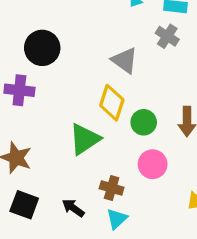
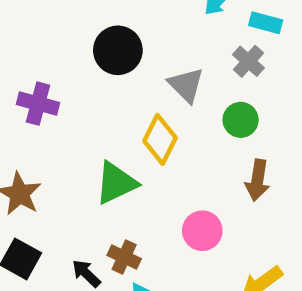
black circle: (42, 48) -> (118, 50), moved
green circle: (144, 122) -> (241, 120), moved
brown cross: (112, 188) -> (124, 257), moved

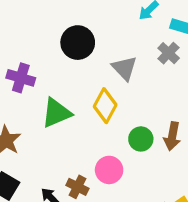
green circle: (241, 120) -> (141, 139), moved
green triangle: (116, 183) -> (56, 113), moved
pink circle: (202, 231) -> (109, 170), moved

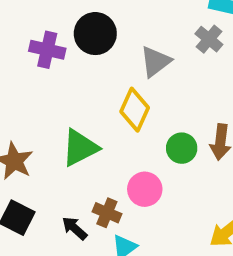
gray triangle: (124, 68) -> (155, 62), turned 40
purple cross: (21, 78) -> (47, 50), moved
green triangle: (56, 113) -> (80, 148), moved

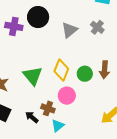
gray cross: (209, 39) -> (97, 27), moved
yellow diamond: (135, 110) -> (61, 70), moved
green triangle: (80, 148) -> (33, 76), turned -40

